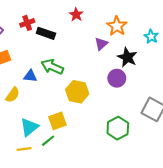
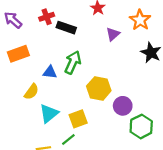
purple triangle: (101, 44) -> (113, 34), moved
green arrow: (52, 67) -> (73, 62), turned 90
purple circle: (117, 78) -> (123, 106), moved
cyan triangle: (29, 127) -> (49, 113), moved

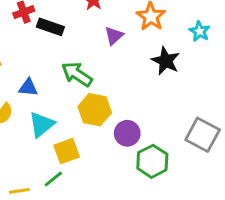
green arrow: (73, 62) -> (77, 74), moved, turned -80
cyan triangle: (49, 113) -> (42, 124), moved

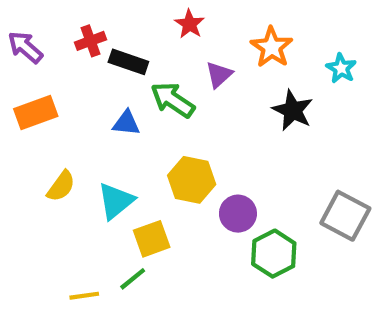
green arrow: (77, 74) -> (173, 100), moved
blue triangle: (28, 87) -> (126, 123), moved

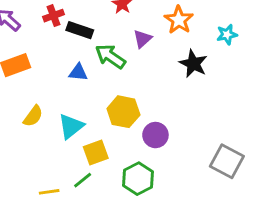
cyan star: (341, 68) -> (227, 34), turned 30
gray square: (345, 216) -> (227, 161), moved
green hexagon: (274, 254) -> (138, 179), moved

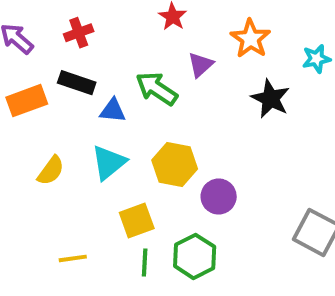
black rectangle: (80, 30) -> (77, 83), moved
cyan triangle: (71, 126) -> (109, 163), moved
green line: (83, 180) -> (145, 262), moved, turned -48
yellow line: (49, 192) -> (73, 258), moved

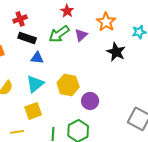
black rectangle: (77, 83) -> (27, 38), moved
green arrow: (157, 89) -> (59, 34), moved, turned -70
yellow square: (137, 220) -> (33, 111), moved

